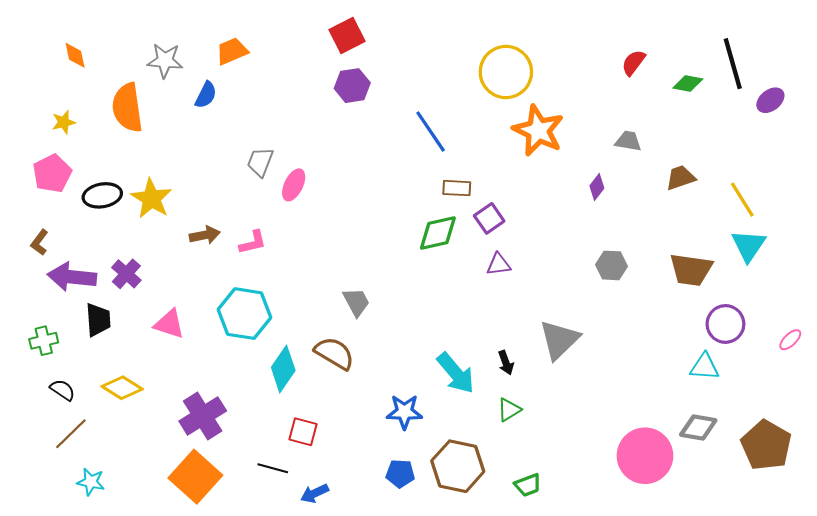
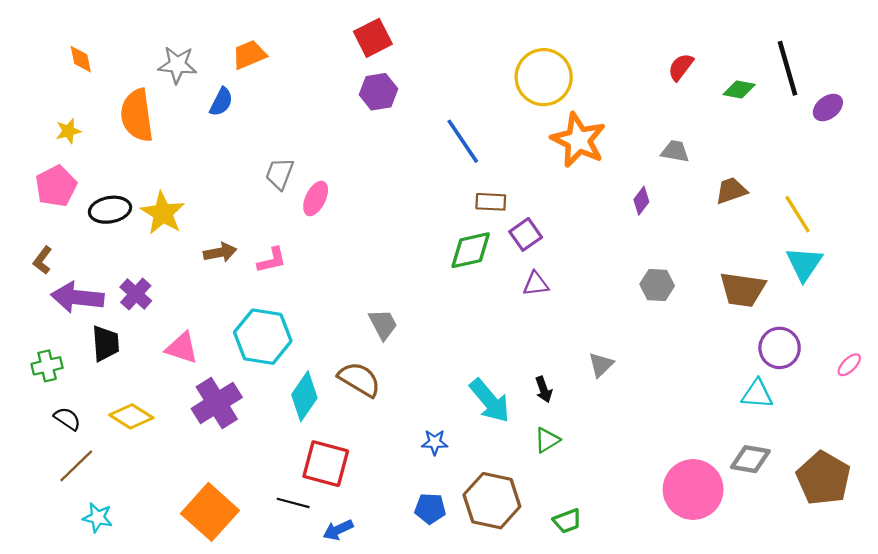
gray triangle: (559, 340) -> (601, 365), size x0.6
blue star: (404, 412) -> (435, 442), size x0.7
purple cross: (203, 416) -> (217, 403), moved
red square: (303, 432) -> (326, 464), size x1.5

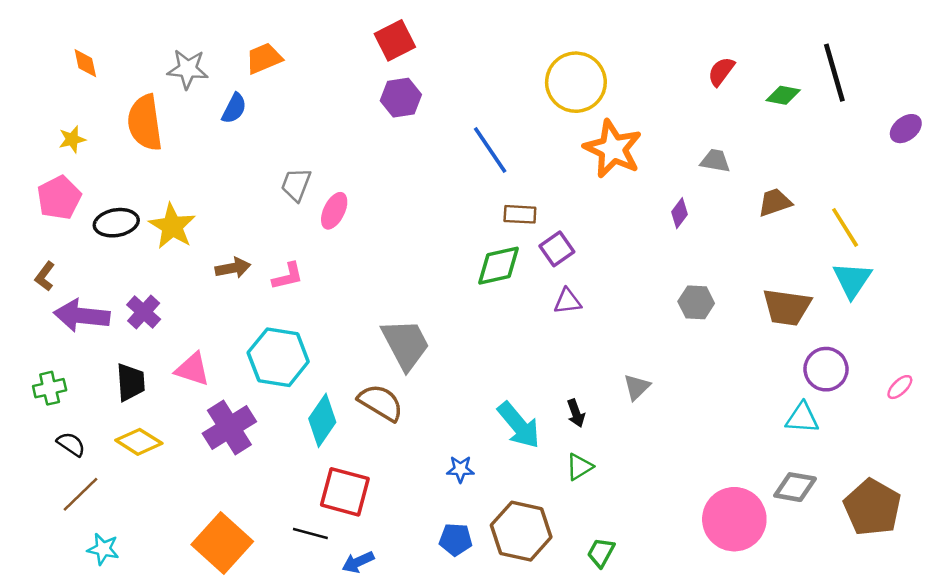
purple ellipse: (828, 107) -> (906, 129), moved
gray trapezoid: (383, 324) -> (406, 344), size x1.6
black trapezoid: (105, 343) -> (131, 382), moved
green trapezoid: (567, 521) -> (601, 553), turned 140

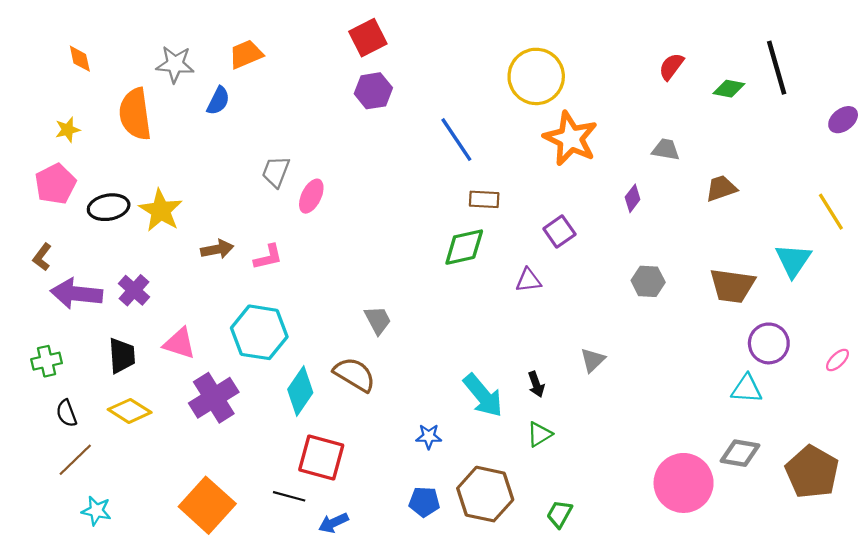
yellow line: (845, 227) -> (831, 212), moved
purple square: (557, 249) -> (559, 232), moved
gray trapezoid: (406, 344) -> (378, 320), size x0.6
black semicircle: (71, 444) -> (66, 413), turned -144

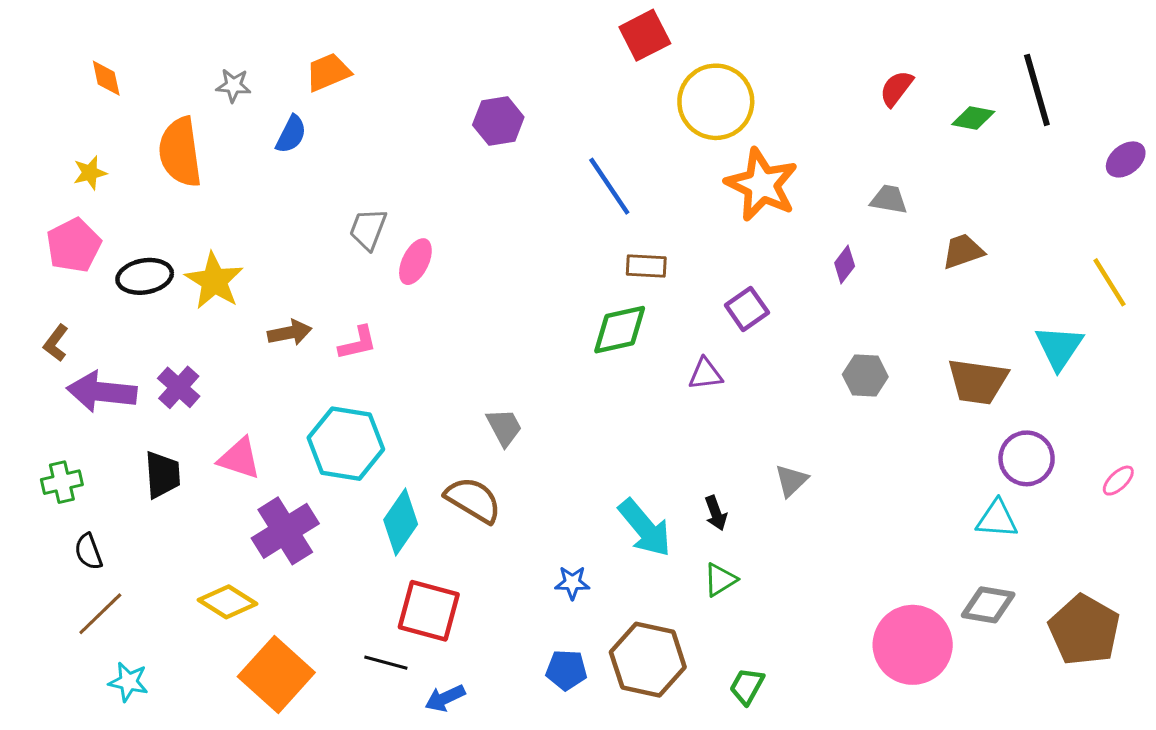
red square: (368, 38) -> (645, 35), moved
gray star: (175, 64) -> (233, 85), size x0.7
yellow diamond: (130, 411) -> (228, 602), moved

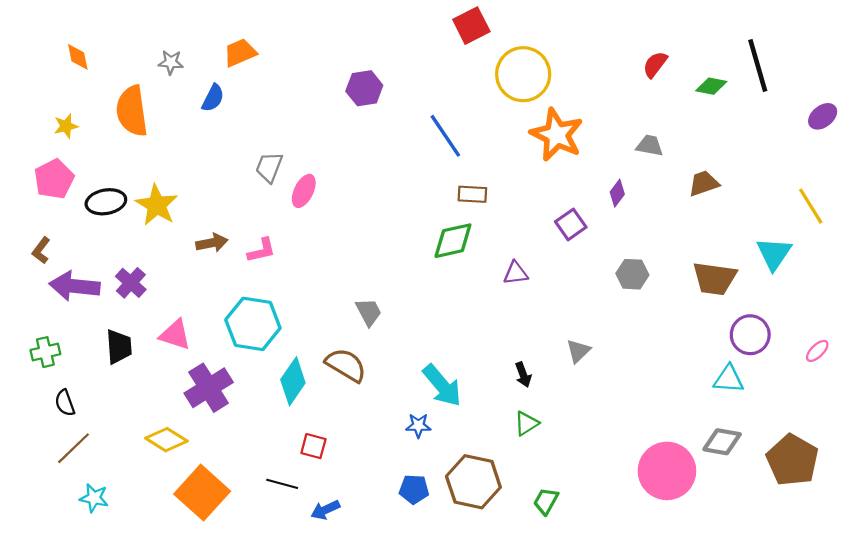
purple square: (747, 309) -> (571, 224), moved
cyan arrow: (645, 528) -> (442, 386), moved
red square: (429, 611) -> (313, 446), size x0.6

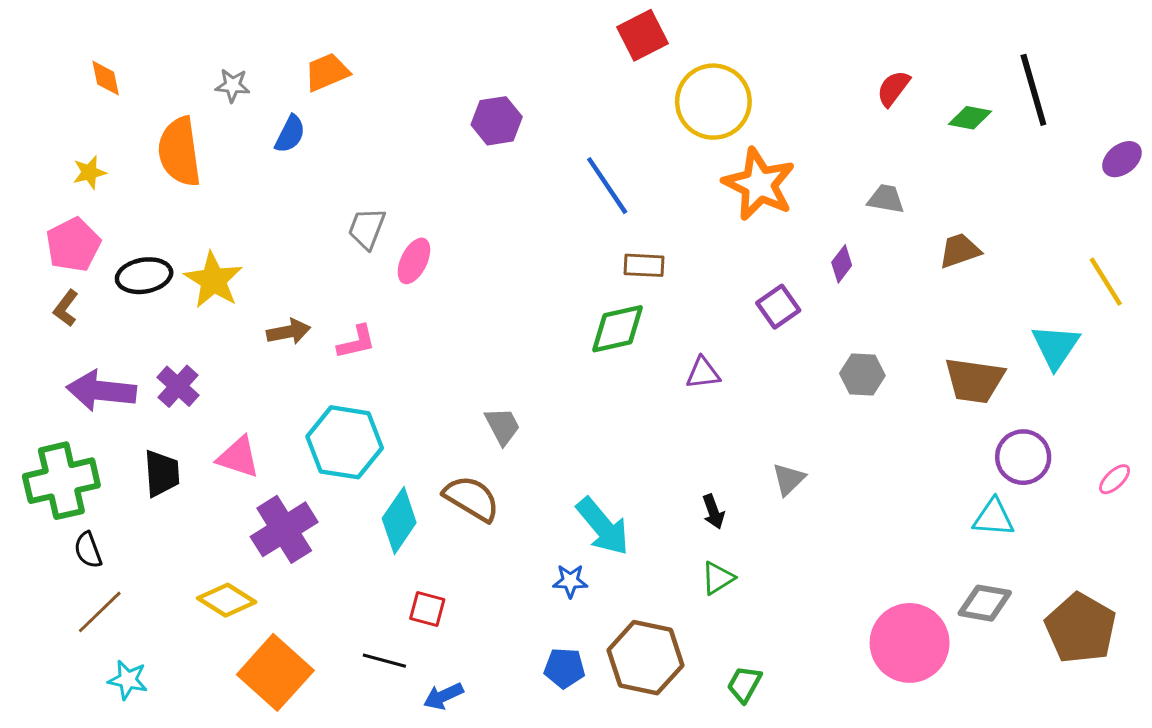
brown L-shape: (41, 250) -> (66, 308), moved
green cross: (45, 352) -> (61, 481), size x1.8

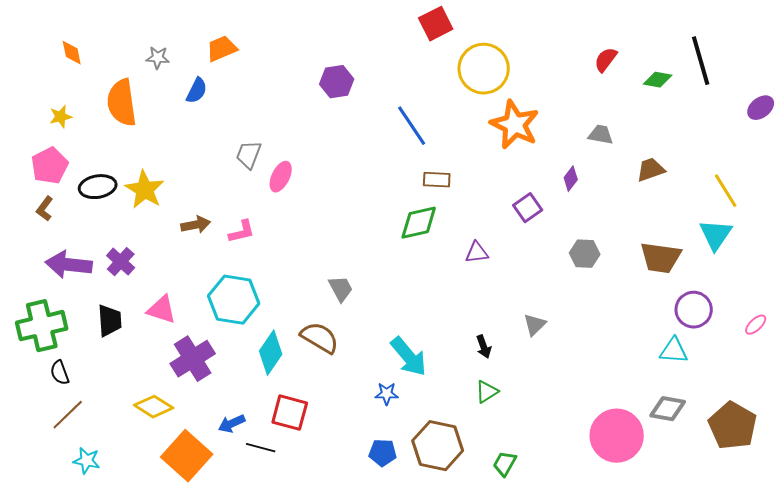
yellow line: (1106, 282) -> (726, 191), moved
red square: (427, 609) -> (290, 413), size x1.5
blue arrow: (443, 696) -> (232, 424), moved

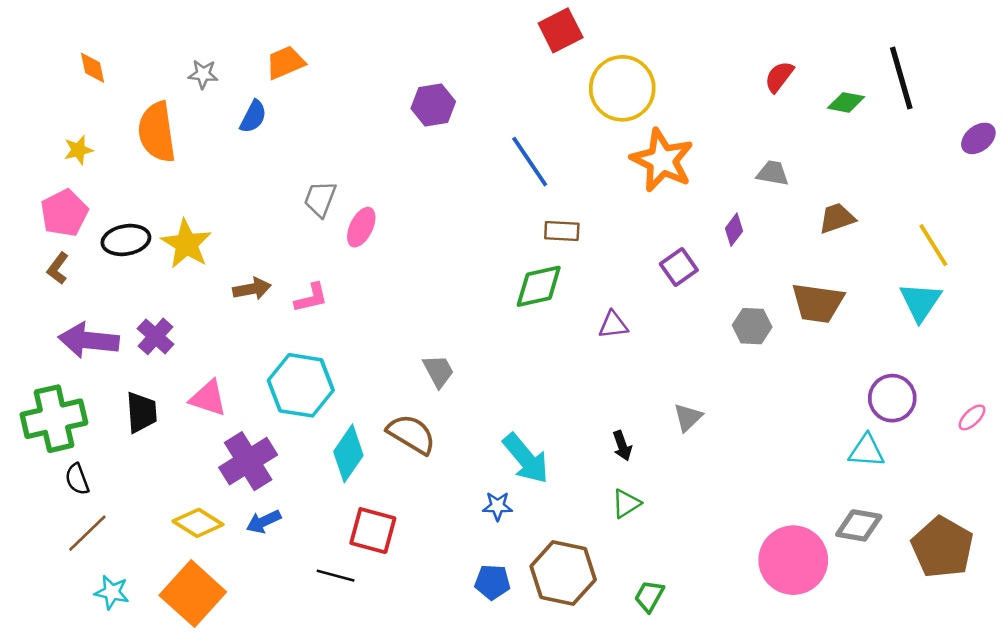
brown trapezoid: (661, 258) -> (818, 303), moved
blue arrow: (232, 424) -> (264, 522), moved
orange square: (187, 456) -> (193, 594), moved

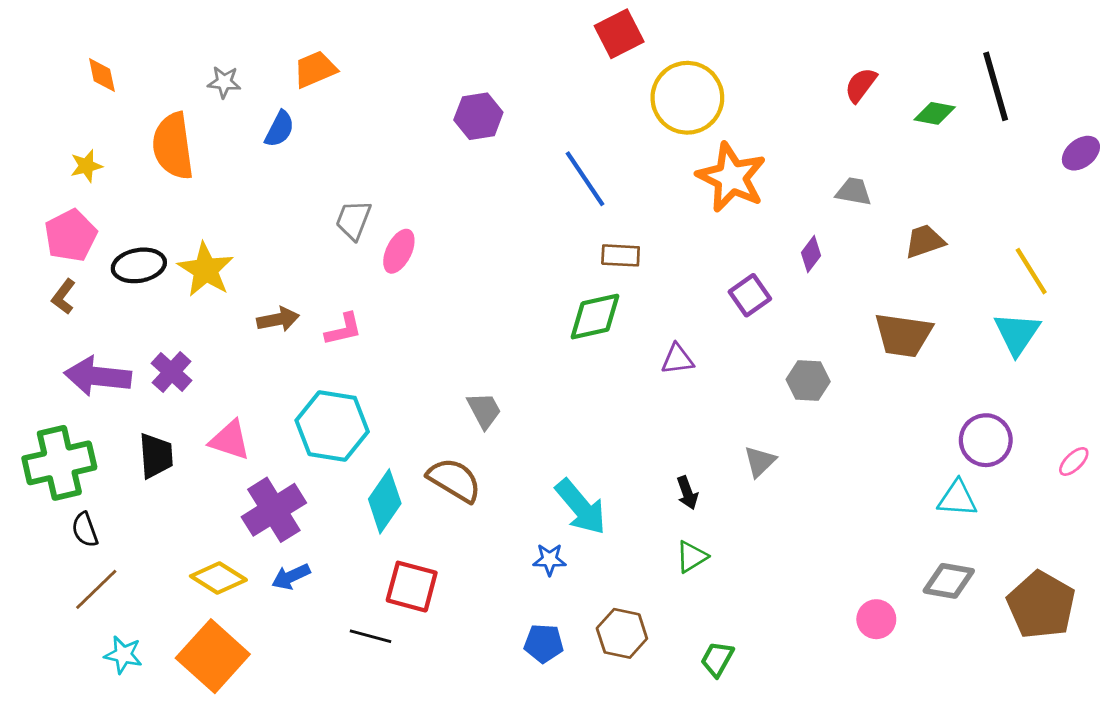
gray hexagon: (752, 326) -> (808, 380), moved
pink circle: (793, 560) -> (876, 619), size x0.5
brown hexagon: (563, 573) -> (622, 633), size x0.7

